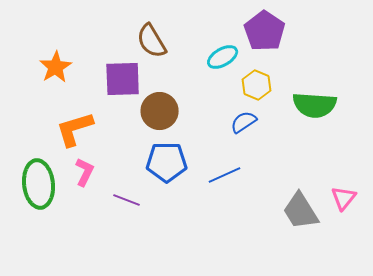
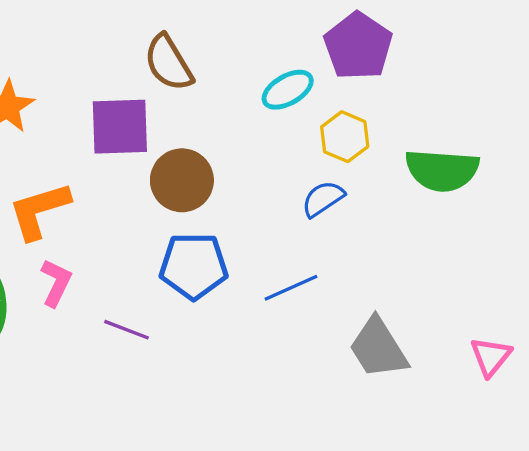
pink triangle: (344, 198) -> (491, 357), moved
gray trapezoid: (301, 211) -> (378, 348), moved

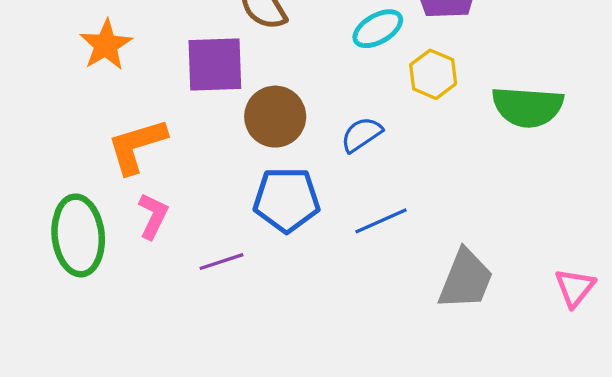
blue semicircle: (323, 199) -> (361, 135), moved
purple line: (127, 330) -> (221, 262), turned -39
gray trapezoid: (378, 348) -> (466, 279), turned -126

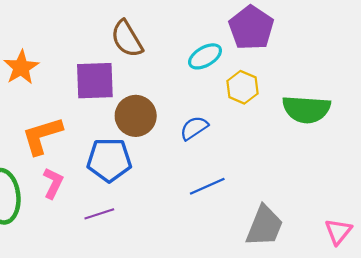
blue pentagon: (287, 200) -> (109, 160), moved

